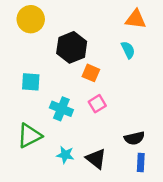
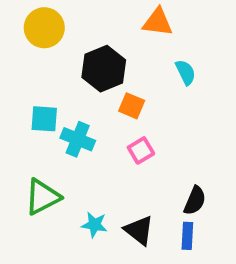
orange triangle: (136, 19) -> (158, 22), moved
cyan cross: (61, 109) -> (78, 139), moved
black semicircle: (134, 138) -> (195, 201), turned -54
blue rectangle: (141, 163) -> (187, 236), moved

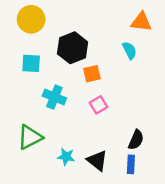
orange triangle: (158, 22) -> (141, 22), moved
orange square: (132, 106) -> (92, 74), turned -36
cyan square: (44, 119) -> (31, 63), moved

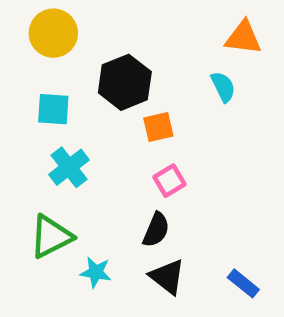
cyan cross: (54, 97) -> (69, 167), moved, turned 30
black semicircle: (136, 140) -> (156, 230), moved
cyan star: (66, 157) -> (96, 272), moved
blue rectangle: (131, 164) -> (243, 283), moved, turned -54

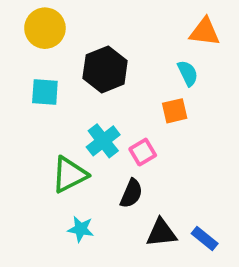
orange square: (158, 127) -> (175, 111), moved
cyan cross: (69, 167) -> (103, 141), moved
green triangle: (51, 236) -> (69, 175), moved
black triangle: (167, 277) -> (161, 233), moved, turned -44

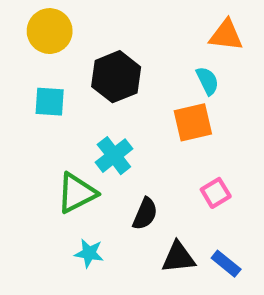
orange square: (175, 111) -> (193, 122), size x1.4
pink square: (143, 152) -> (216, 193), moved

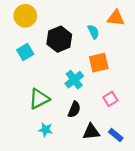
cyan semicircle: (207, 81) -> (93, 32), moved
cyan square: (50, 102) -> (25, 52), turned -35
cyan cross: (114, 156) -> (74, 80), moved

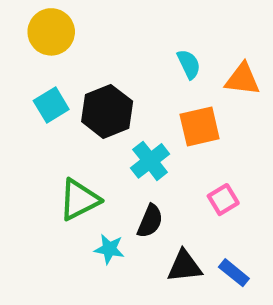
orange triangle: (116, 18) -> (243, 79), moved
black hexagon: (59, 39) -> (107, 111), moved
cyan star: (45, 130) -> (109, 249), moved

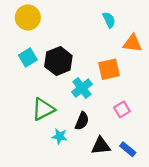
cyan semicircle: (189, 64) -> (109, 20), moved

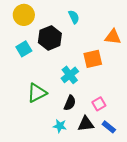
cyan semicircle: (109, 20) -> (74, 17), moved
black hexagon: (58, 61) -> (50, 38), moved
pink square: (122, 109) -> (99, 104), moved
cyan star: (60, 136) -> (60, 126), moved

